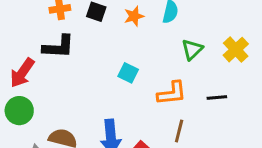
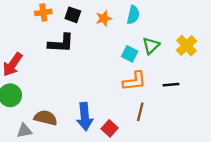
black L-shape: (58, 47) -> (61, 43), moved
cyan square: (128, 73) -> (130, 54), moved

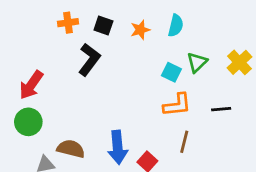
black L-shape: (61, 43) -> (89, 60), turned -56

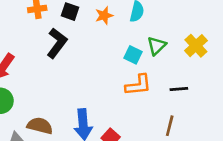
brown line: (184, 142) -> (170, 126), moved

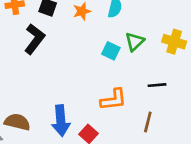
yellow cross: (196, 46) -> (174, 42), turned -30
orange L-shape: (138, 85) -> (114, 100), moved

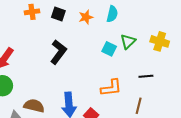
black L-shape: (34, 39) -> (58, 52), moved

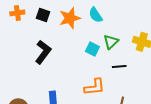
cyan semicircle: (112, 14) -> (96, 15), turned 133
orange star: (86, 17) -> (70, 18), size x1.5
black line: (146, 76) -> (119, 66), moved

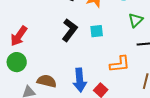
cyan square: (92, 49) -> (97, 31), moved, turned -32

